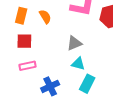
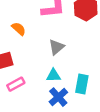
cyan triangle: (78, 64) -> (53, 75), moved
blue cross: (50, 86) -> (58, 97), moved

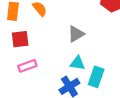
cyan triangle: (53, 75) -> (77, 63), moved

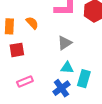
pink rectangle: (27, 66) -> (25, 81), moved

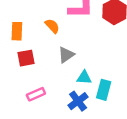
orange semicircle: (32, 23) -> (52, 26), moved
gray triangle: (65, 43) -> (66, 55), moved

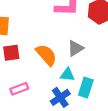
orange semicircle: (52, 26) -> (46, 55), moved, size x1.5
gray triangle: (66, 55) -> (75, 48), moved

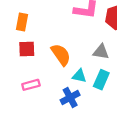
gray triangle: (75, 48) -> (101, 52), moved, turned 35
cyan rectangle: (86, 88) -> (101, 80), moved

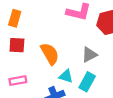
gray triangle: (101, 52) -> (89, 55), turned -42

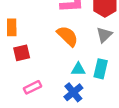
orange semicircle: (50, 54) -> (67, 36), moved
gray triangle: (89, 55) -> (104, 35), moved

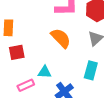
cyan triangle: (78, 69) -> (45, 72), moved

